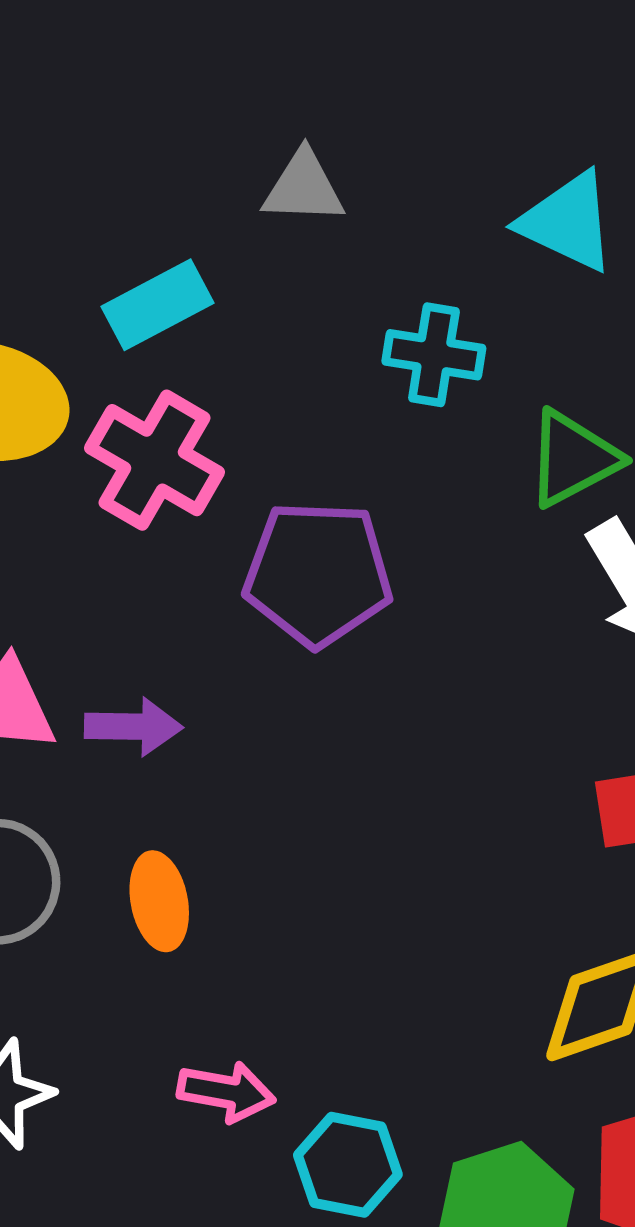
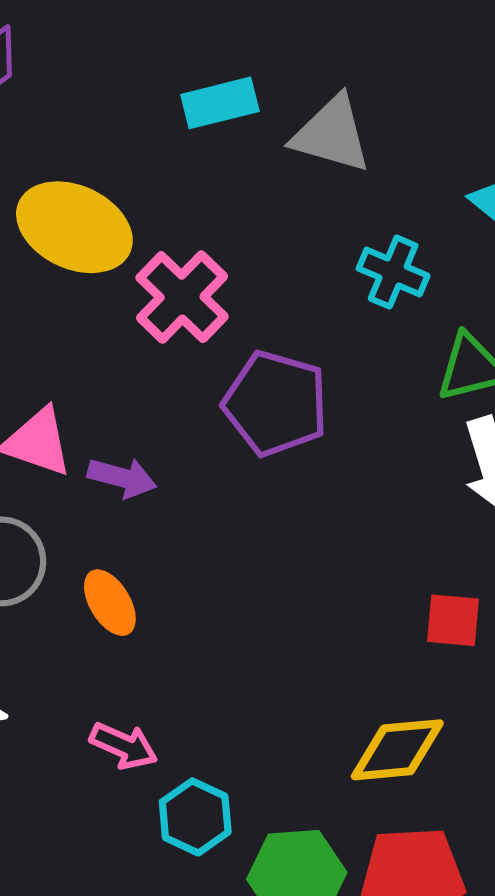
gray triangle: (303, 187) -> (332, 134), size x1.4
cyan rectangle: (158, 305) -> (220, 103), moved
orange ellipse: (159, 901) -> (110, 603), turned -34

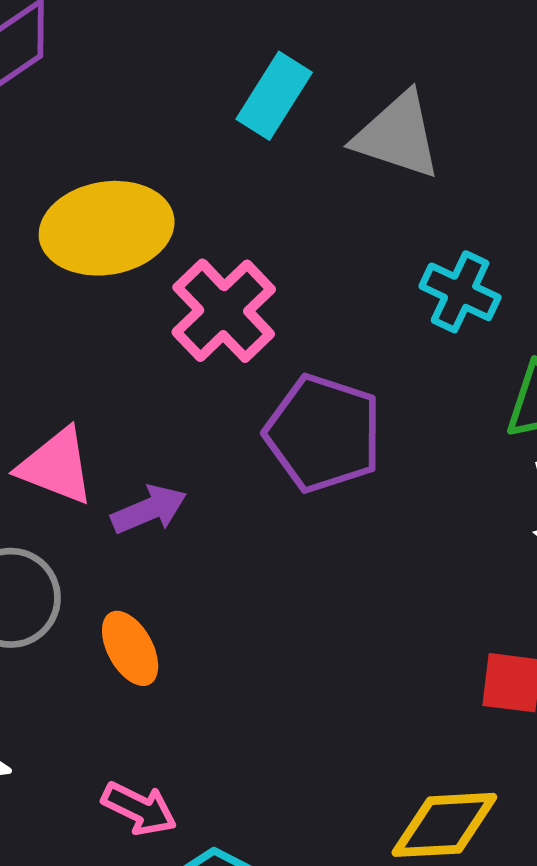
cyan rectangle: (220, 103) -> (274, 96), turned -46
yellow ellipse: (74, 227) -> (107, 228), turned -37
purple arrow: (122, 478) -> (149, 509), turned -40

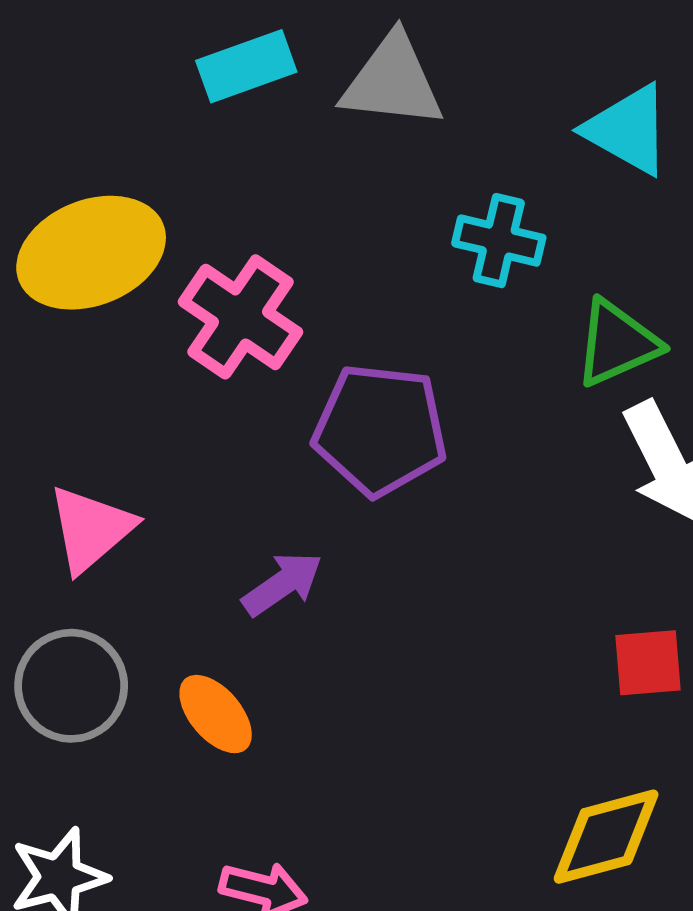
cyan rectangle: (274, 96) -> (246, 66), turned 50
pink triangle: (56, 466) -> (91, 529), turned -50
purple arrow: (149, 509) -> (282, 584), moved

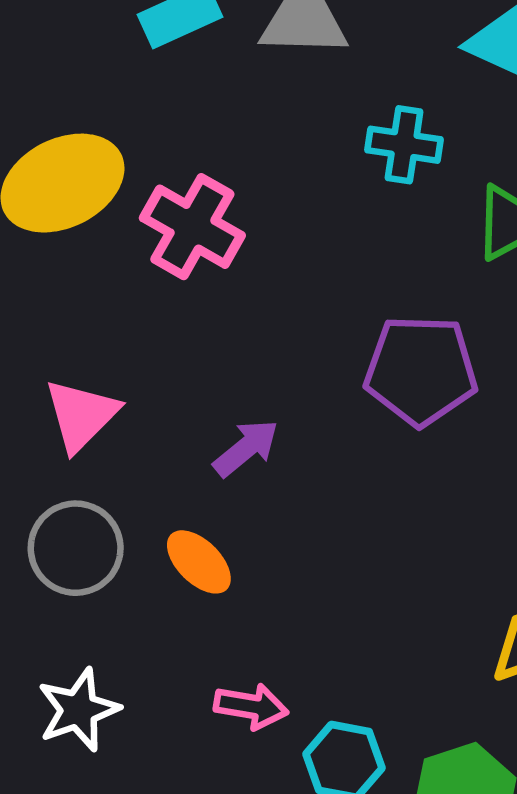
purple pentagon: (380, 430) -> (421, 370), moved

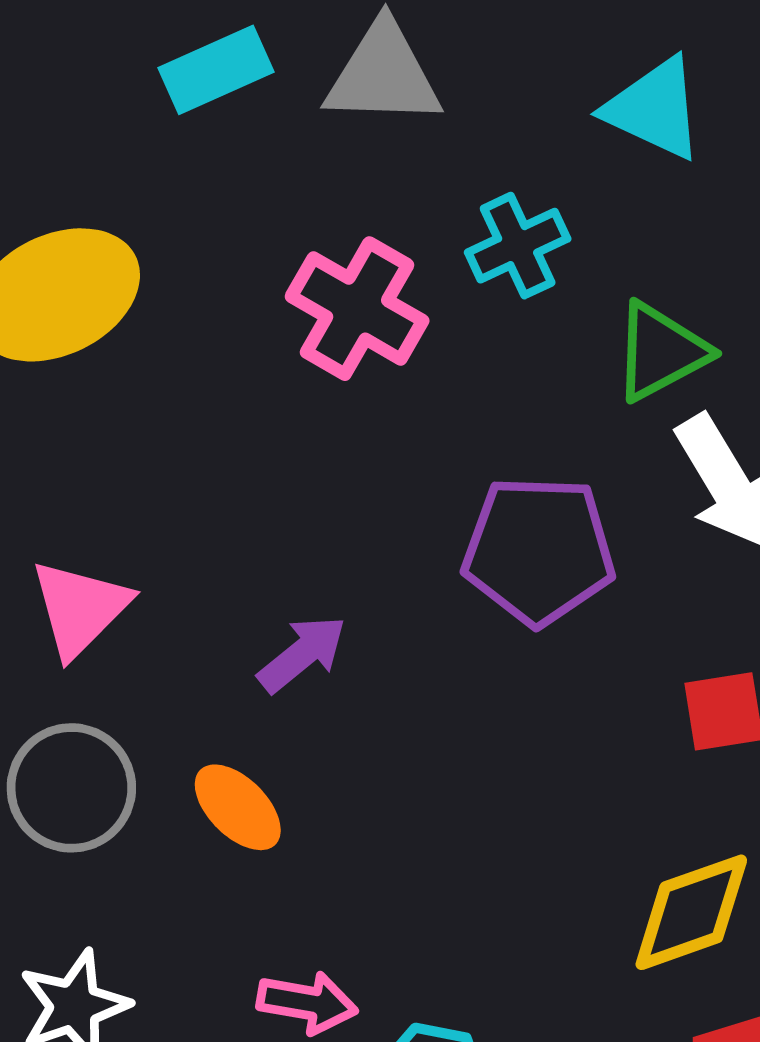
cyan cross: (404, 145) -> (518, 246), turned -34
pink cross: (192, 227) -> (357, 309), moved

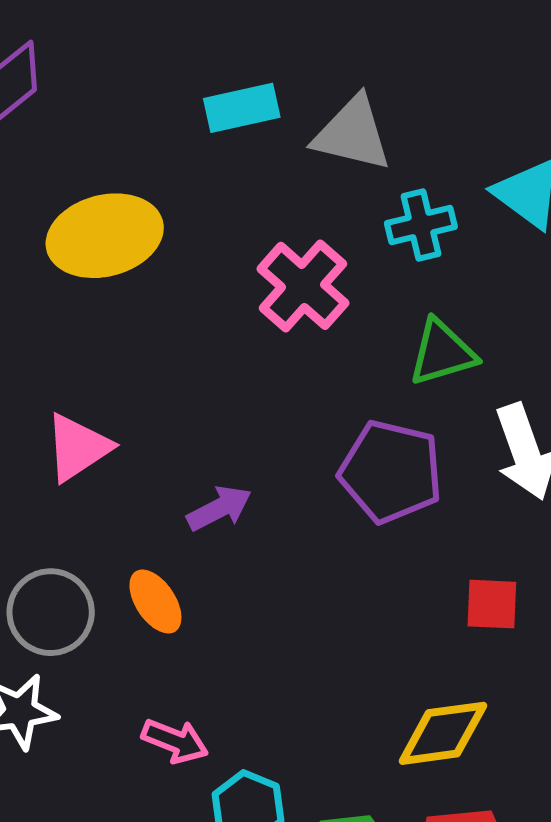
cyan cross: (518, 246) -> (421, 225), moved
green triangle: (661, 352) -> (442, 353), moved
gray circle: (71, 788) -> (51, 612), moved

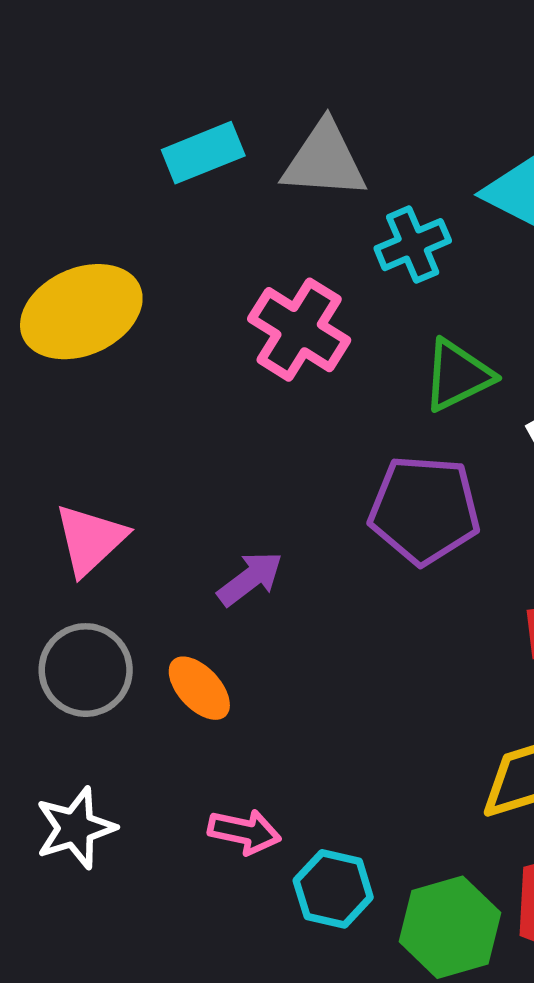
gray circle: (51, 612) -> (86, 670), moved

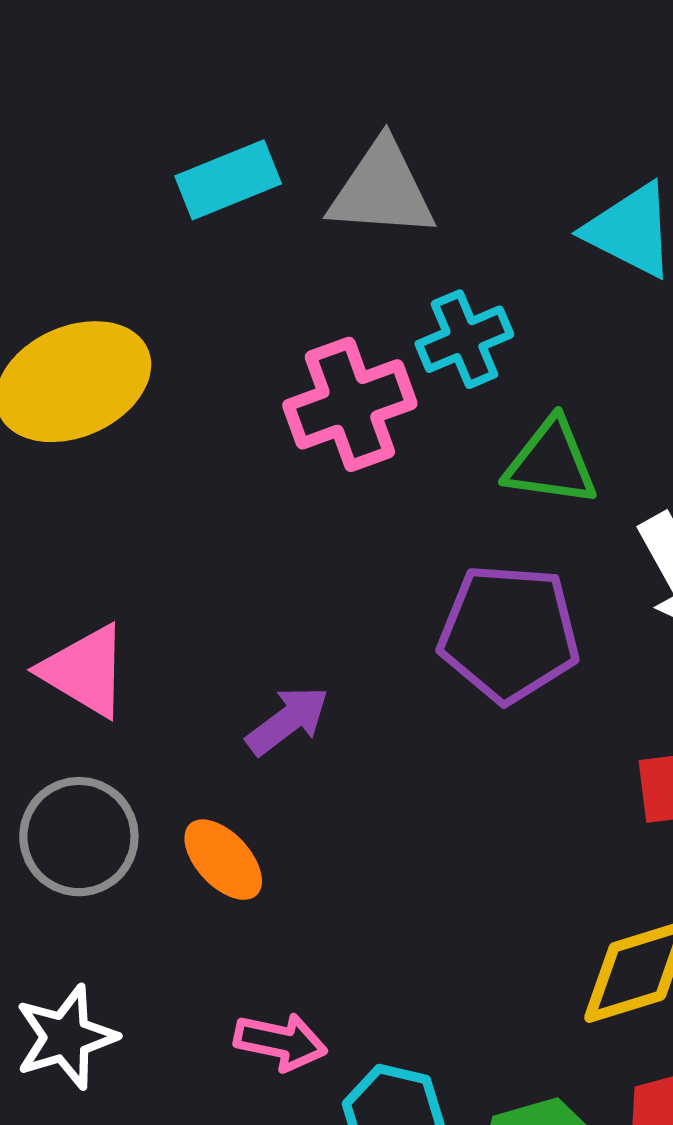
cyan cross: (413, 245) -> (464, 339), moved
pink cross: (299, 330) -> (350, 404), turned 38
green triangle: (458, 375) -> (551, 462), turned 34
pink triangle: (90, 540) -> (85, 671), turned -46

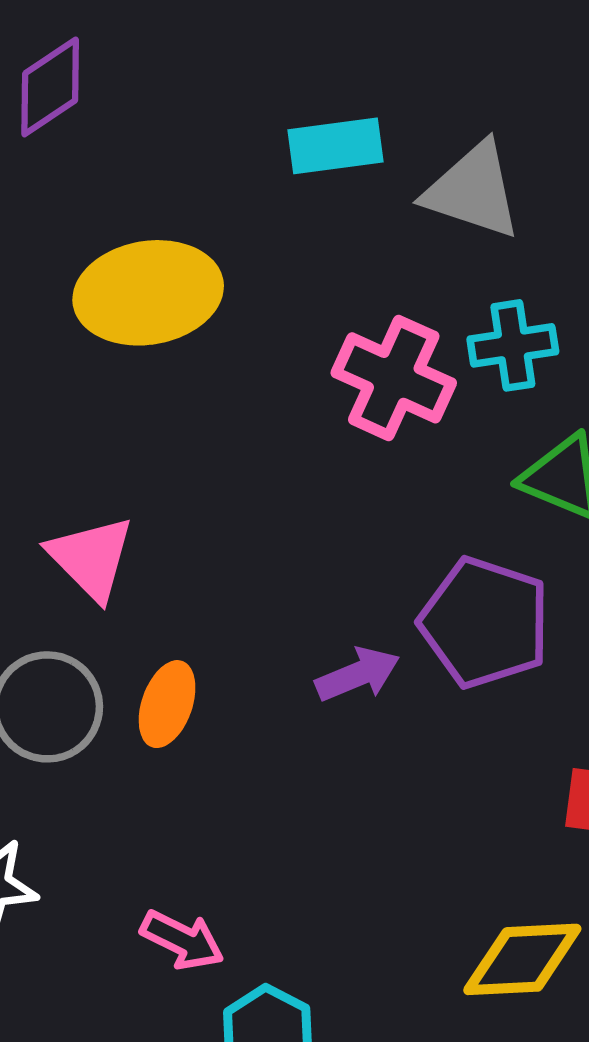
pink cross: (350, 404) -> (394, 378), turned 30
purple arrow: (288, 721) -> (358, 674), moved
orange ellipse: (223, 860) -> (167, 704), moved, turned 48

